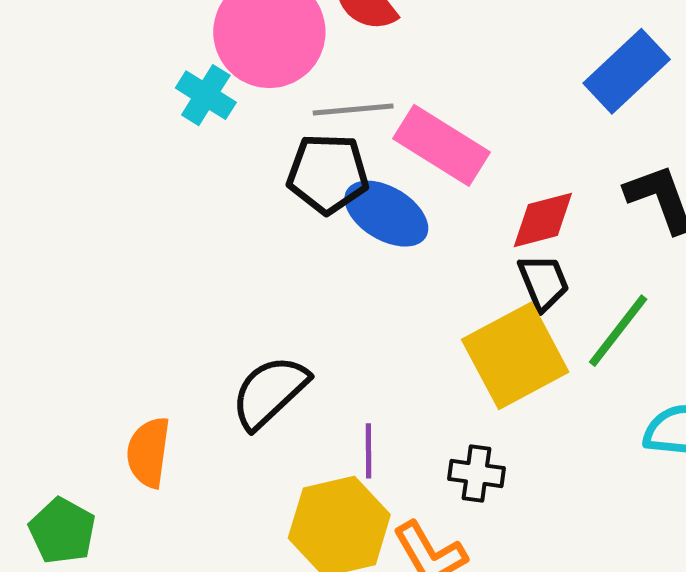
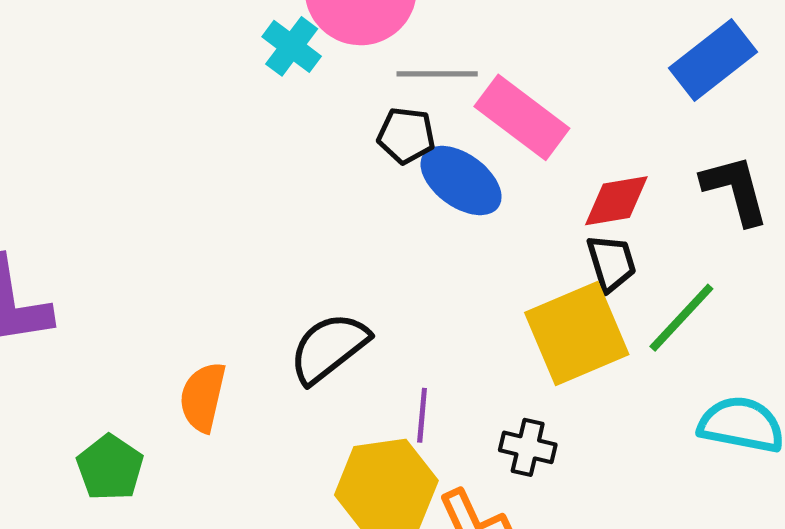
black pentagon: (328, 174) -> (406, 135), size x0.7

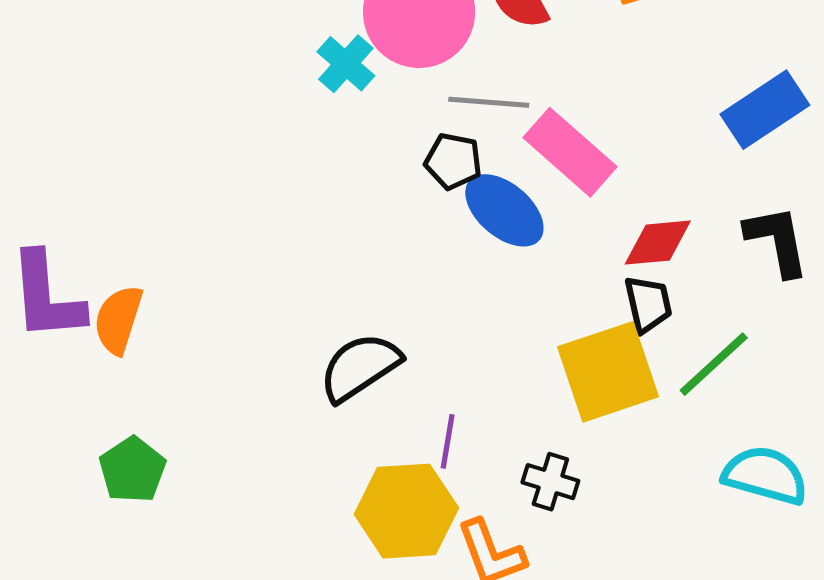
orange semicircle: (203, 397) -> (118, 320), moved

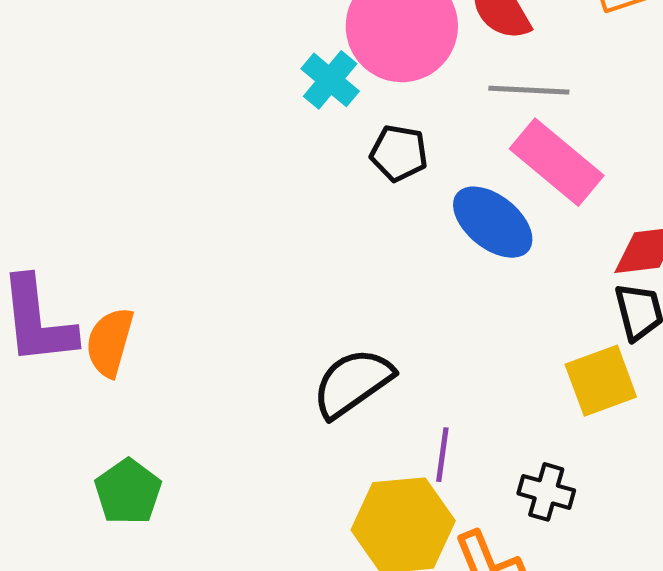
gray line: (489, 102) -> (529, 90), moved
black pentagon: (453, 161) -> (399, 153), moved
yellow square: (608, 372) -> (601, 381), size x0.7

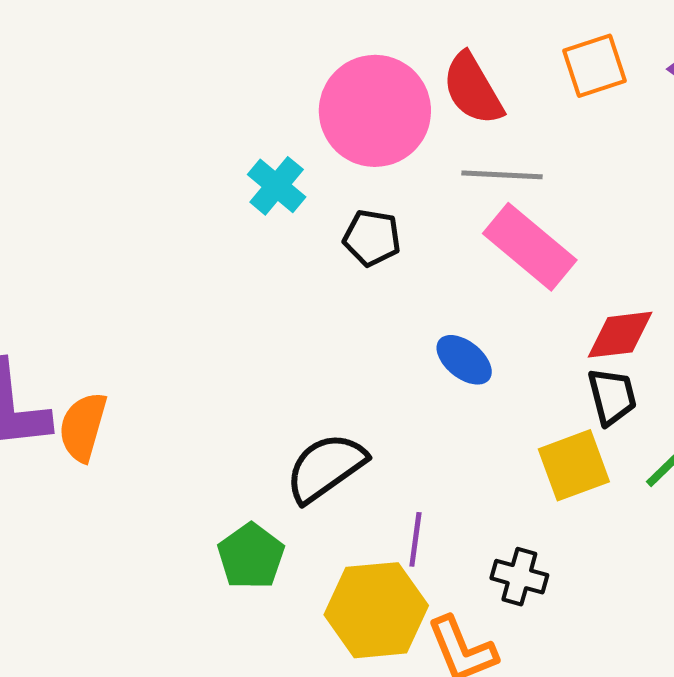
cyan cross: (330, 80) -> (277, 186), moved
blue ellipse: (493, 222) -> (464, 360), moved, size x0.7
green pentagon: (128, 492) -> (251, 556), moved

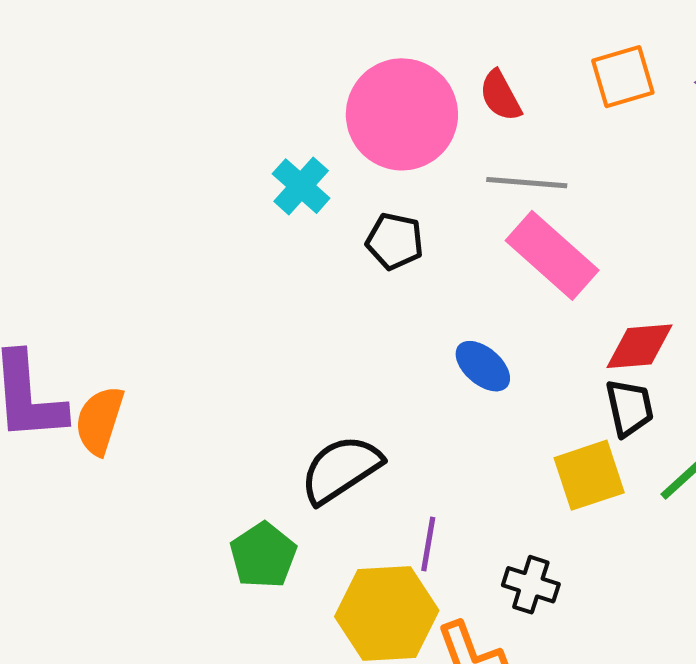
red semicircle: (473, 89) -> (500, 96), size x0.7

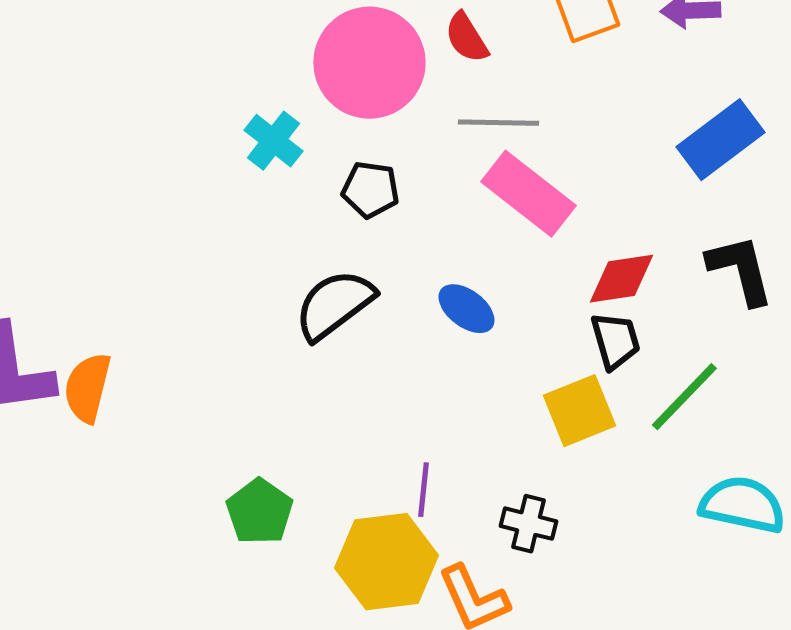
black semicircle: (341, 469) -> (334, 305), moved

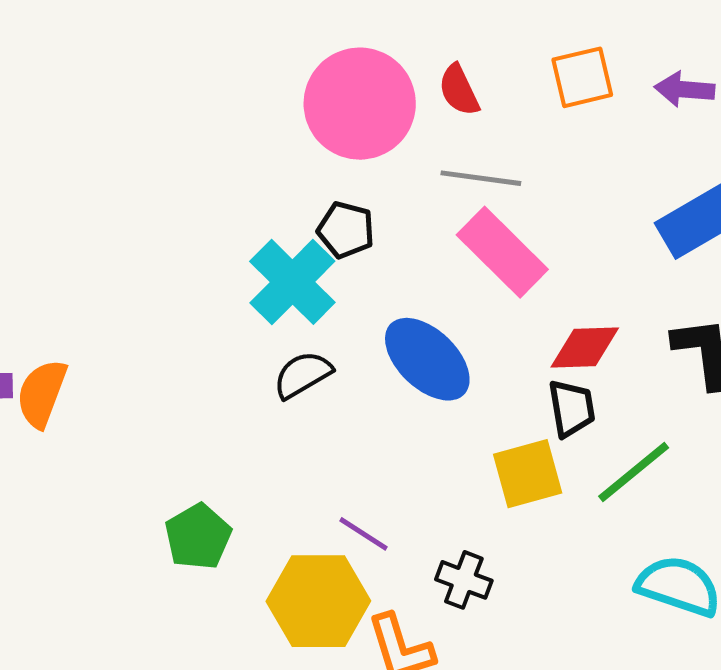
cyan cross: (273, 141) -> (292, 282), moved, size x1.5
black semicircle: (334, 305) -> (303, 375), moved, size x0.7
blue ellipse: (466, 309) -> (427, 359), size x1.6
purple line: (423, 490) -> (364, 534), turned -70

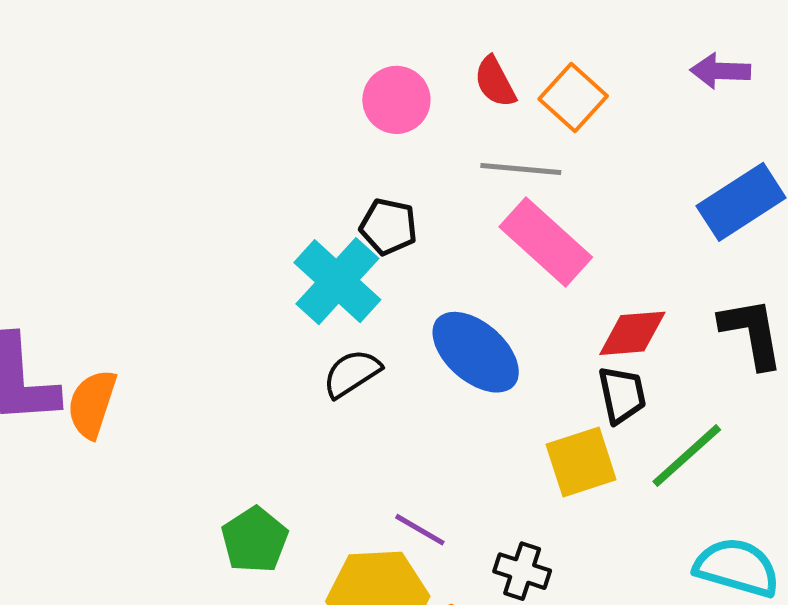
orange square: (582, 77) -> (573, 98), moved, turned -32
pink circle: (360, 104) -> (396, 100), size x0.6

